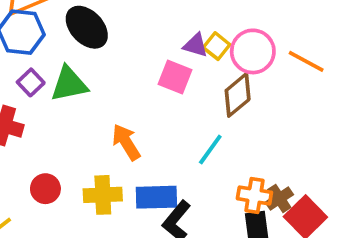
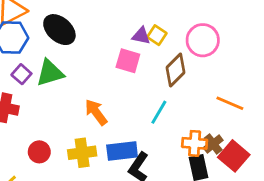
pink circle: (253, 51) -> (203, 40), moved
orange line: (306, 61) -> (230, 103), moved

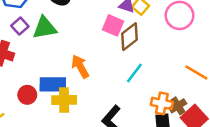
brown diamond: (176, 70) -> (130, 37), moved
blue rectangle: (122, 151) -> (53, 84), moved

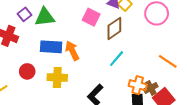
pink square: (113, 25) -> (91, 17), moved
blue rectangle: (53, 84) -> (51, 47), moved

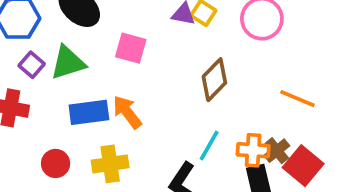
pink square: (91, 17) -> (131, 48), moved
brown diamond: (114, 28) -> (214, 80), moved
cyan line: (117, 59) -> (209, 146), moved

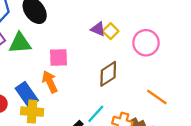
pink square: (131, 48) -> (58, 58), moved, turned -30
blue rectangle: (89, 112) -> (27, 94), moved, turned 50

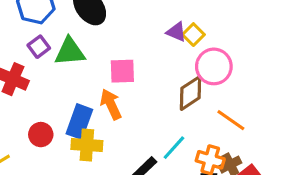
pink circle: (146, 43) -> (214, 66), moved
blue rectangle: (27, 94) -> (79, 122), turned 55
orange line: (157, 97) -> (231, 120), moved

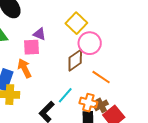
purple triangle: (176, 32) -> (39, 34), moved
yellow square: (193, 35) -> (76, 23), size x1.5

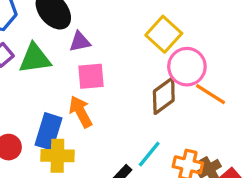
purple triangle: (39, 34) -> (80, 42), moved, turned -32
orange line: (101, 77) -> (211, 94), moved

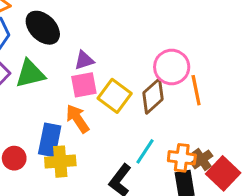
yellow square: (164, 34) -> (115, 96), moved
purple triangle: (80, 42) -> (84, 60), moved
orange line: (211, 94) -> (196, 90), turned 52

